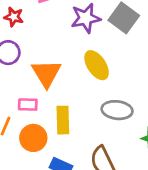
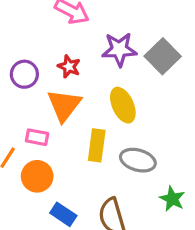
red star: (14, 17) -> (69, 66), moved
yellow rectangle: (63, 120) -> (97, 145), moved

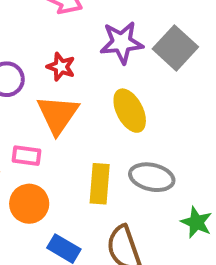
yellow rectangle: (97, 145) -> (100, 184), moved

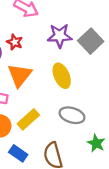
red star: (61, 67) -> (15, 42), moved
yellow rectangle: (100, 184) -> (28, 119), moved, turned 40

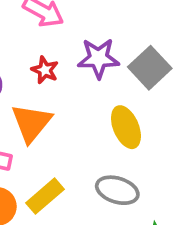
red star: (15, 42) -> (45, 70), moved
yellow ellipse: (62, 76) -> (126, 127), moved

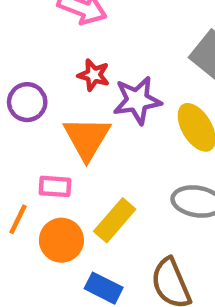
purple star: (98, 58) -> (137, 100), moved

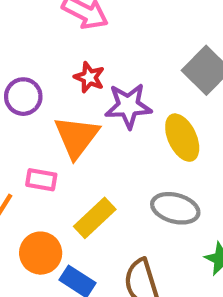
orange circle: (61, 240) -> (41, 253), moved

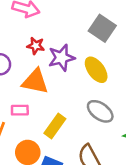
orange triangle: (77, 137) -> (35, 81), turned -44
gray ellipse: (175, 208) -> (100, 111), turned 32

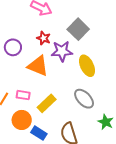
gray square: (102, 28) -> (78, 29), moved
pink rectangle: (20, 110) -> (23, 95), moved

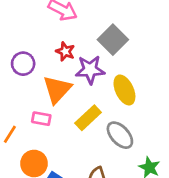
orange triangle: (38, 66) -> (57, 89), turned 50
pink rectangle: (23, 95) -> (41, 119), moved
yellow rectangle: (47, 103) -> (88, 118), moved

